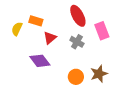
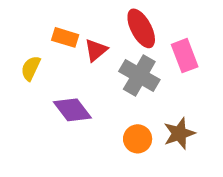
yellow semicircle: (17, 29) -> (31, 68), moved
red triangle: (50, 38) -> (96, 50), moved
gray cross: (77, 42) -> (139, 75), size x1.5

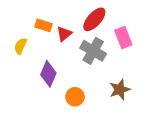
red ellipse: (141, 28) -> (94, 19), turned 70
purple diamond: (72, 110) -> (48, 74), turned 60
orange circle: (138, 139) -> (75, 97), moved

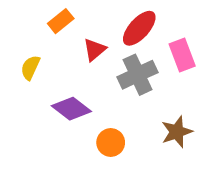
orange rectangle: (44, 25) -> (61, 21), moved, turned -56
gray cross: (93, 51) -> (137, 75), turned 35
purple diamond: (48, 74) -> (71, 109), turned -75

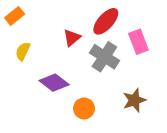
orange rectangle: (61, 21) -> (15, 16), moved
gray cross: (137, 75) -> (104, 57), turned -32

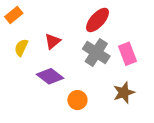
red triangle: (72, 38) -> (52, 41), moved
pink rectangle: (138, 42) -> (128, 54), moved

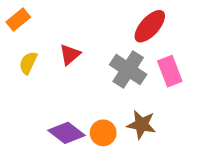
red ellipse: (98, 20) -> (150, 26), moved
purple diamond: (50, 76) -> (66, 133), moved
brown star: (124, 93) -> (141, 124), moved, turned 30

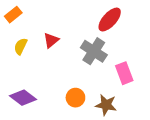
pink rectangle: (170, 71) -> (124, 73), moved
brown star: (141, 124) -> (106, 105), moved
purple diamond: (66, 133) -> (23, 98), moved

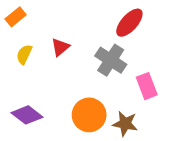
orange circle: (75, 98) -> (89, 115), size x1.5

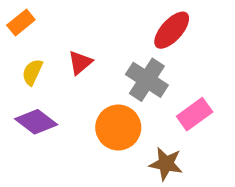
pink rectangle: (147, 86) -> (195, 114), turned 75
purple diamond: (27, 115) -> (36, 122), moved
orange circle: (89, 115) -> (118, 127), moved

